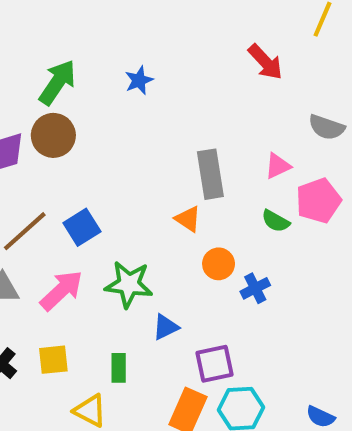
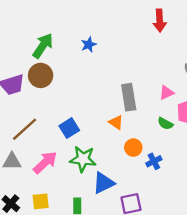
red arrow: (265, 62) -> (160, 21), moved, turned 40
blue square: (82, 227) -> (69, 128), moved
blue triangle: (165, 327) -> (104, 183), size x1.5

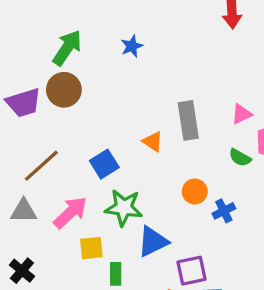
orange triangle: (116, 122) -> (153, 141), moved
yellow square: (41, 201) -> (91, 248), moved

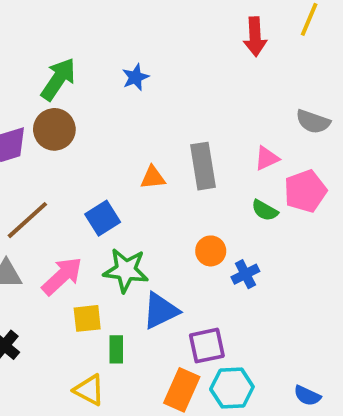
orange triangle: (153, 141) -> (153, 178), moved, turned -40

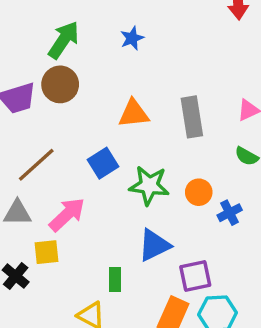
orange triangle: (153, 178) -> (134, 114), moved, size x1.4
green star: (126, 270) -> (149, 185), moved
yellow square: (87, 318) -> (46, 252), moved

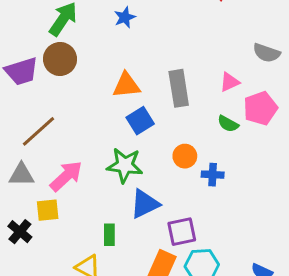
blue square: (103, 163) -> (140, 121), moved
green star: (149, 185) -> (125, 165), moved
blue cross: (230, 213) -> (213, 175), turned 30

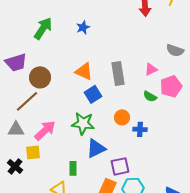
brown circle: (60, 59) -> (40, 77), moved
orange triangle: (126, 85) -> (84, 71), turned 30

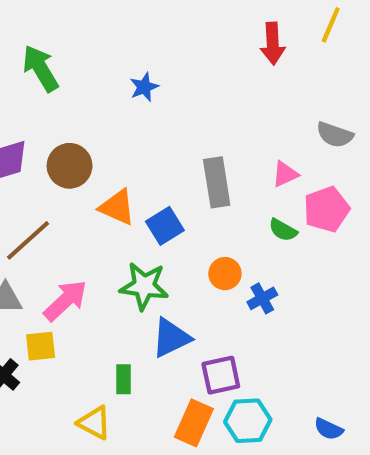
green arrow: (43, 28) -> (41, 68), moved, turned -65
orange triangle: (84, 71) -> (117, 207), moved
brown circle: (40, 77) -> (70, 166), moved
blue cross: (140, 129) -> (262, 298), turned -32

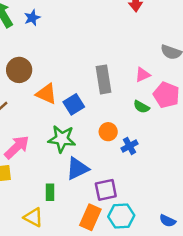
blue star: (144, 87) -> (32, 18), moved
pink pentagon: (327, 209) -> (166, 95), turned -30

